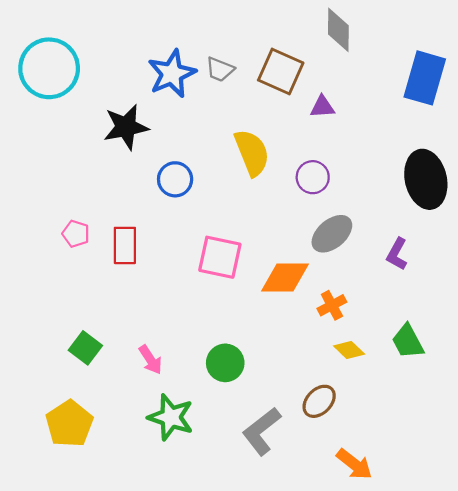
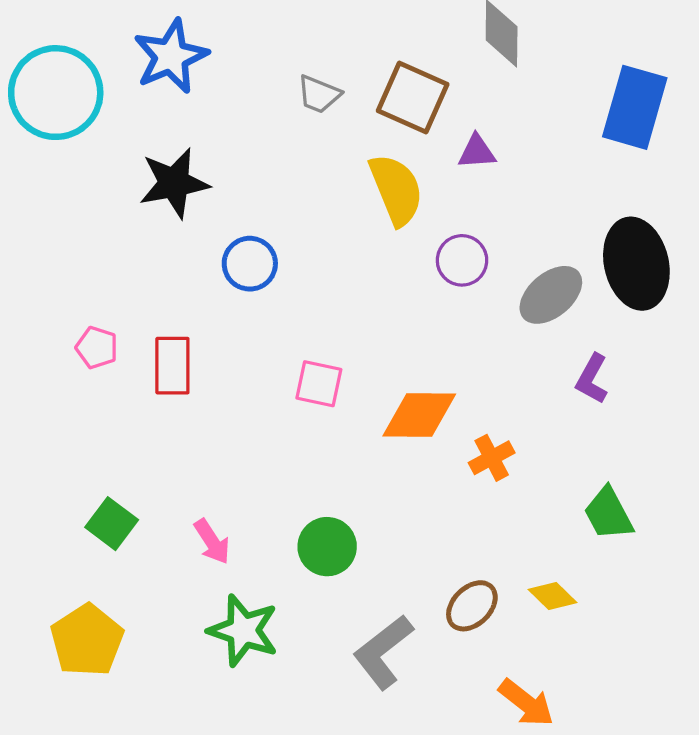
blue star: (172, 74) -> (171, 56), moved
yellow semicircle: (252, 153) -> (396, 190), moved
gray ellipse: (332, 234) -> (551, 295), moved
pink square: (220, 257) -> (319, 384), size x0.7
yellow diamond: (349, 350) -> (553, 596), moved

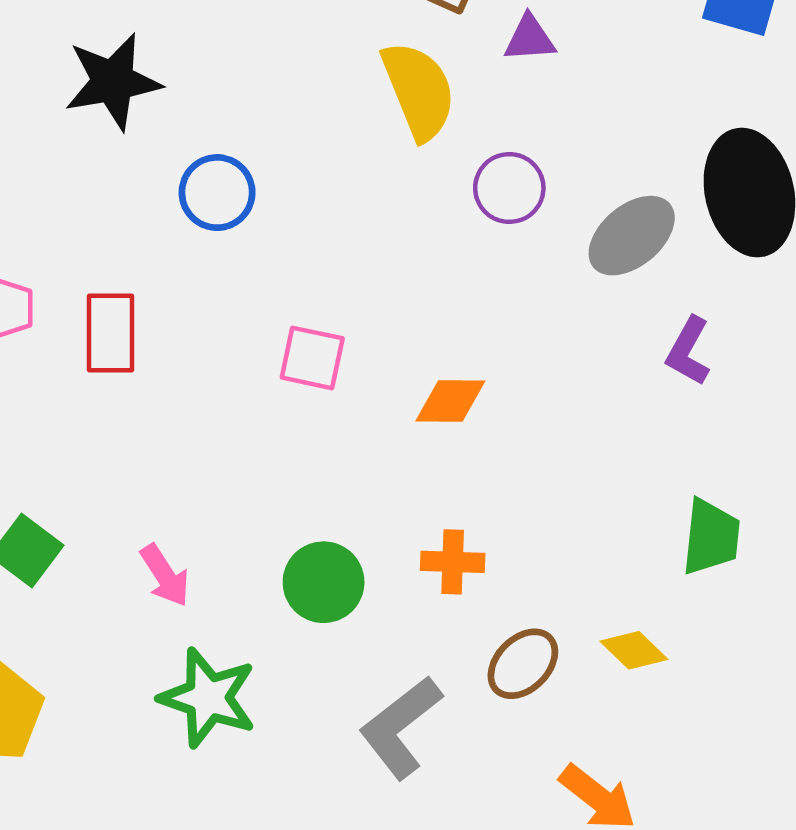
orange diamond: (419, 415) -> (450, 401), size x0.7
orange cross: (492, 458) -> (453, 562), moved, turned 30
green trapezoid: (608, 514) -> (711, 537), turned -146

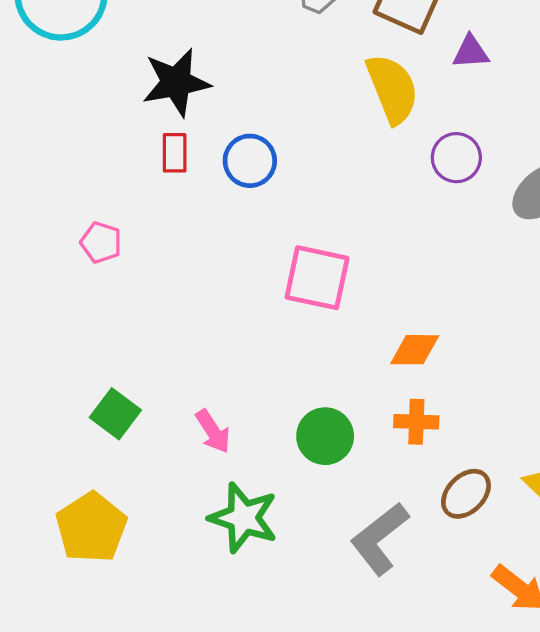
red rectangle: (111, 333) -> (175, 153), moved, size x0.7
pink square: (312, 358) -> (317, 278), size x1.4
orange diamond: (450, 401) -> (415, 350), moved

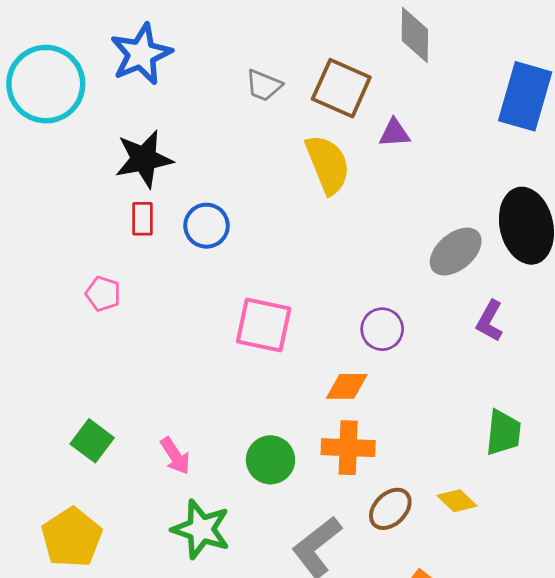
purple circle: (456, 158) -> (382, 329), moved
pink pentagon: (101, 242) -> (103, 294), moved
orange cross: (416, 422) -> (348, 448), size x1.4

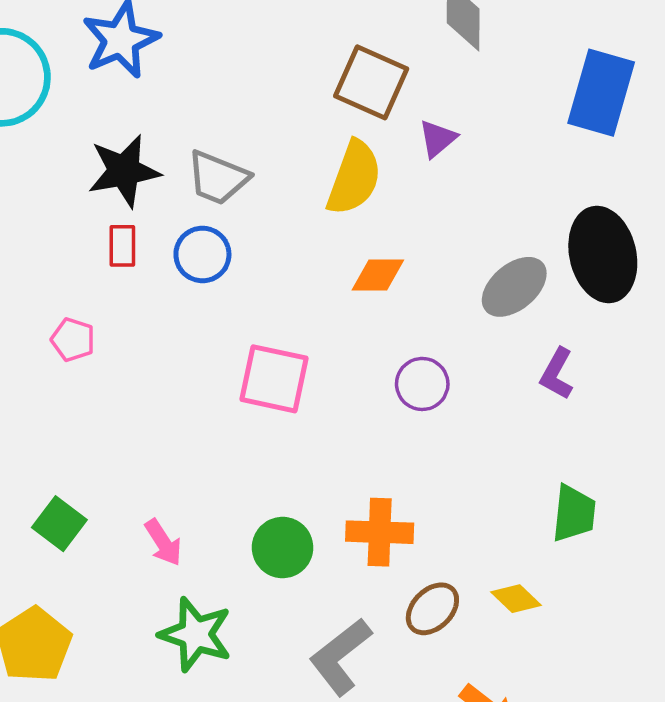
gray trapezoid: (264, 85) -> (218, 178), moved, size x1.4
purple triangle: (394, 133) -> (438, 139), turned -36
yellow semicircle: (328, 164) -> (354, 178), turned 42
orange diamond: (347, 386) -> (378, 275), moved

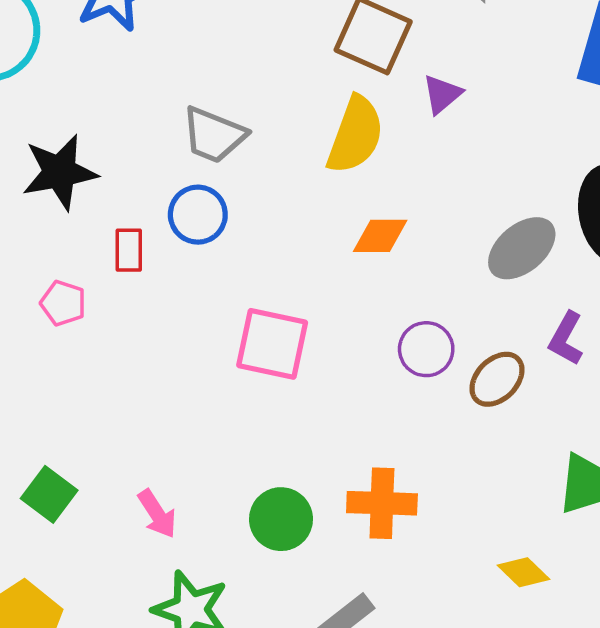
black star: (124, 171) -> (60, 172), moved
red rectangle: (122, 246) -> (129, 250), moved
brown ellipse: (432, 609) -> (497, 379), moved

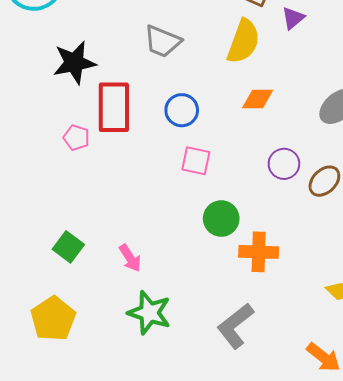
blue circle: (198, 215) -> (182, 110), moved
red rectangle: (129, 250) -> (114, 107), size x2.0
pink square: (272, 344) -> (196, 161), size x0.7
green circle: (281, 519) -> (221, 219), moved

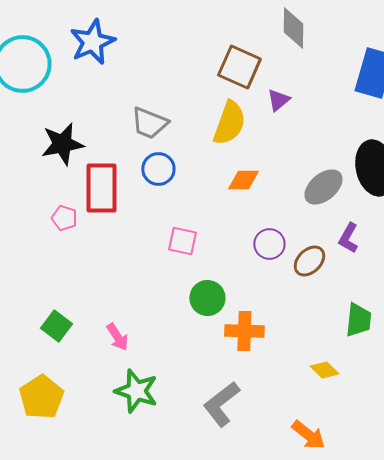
blue circle: (182, 110) -> (158, 169), moved

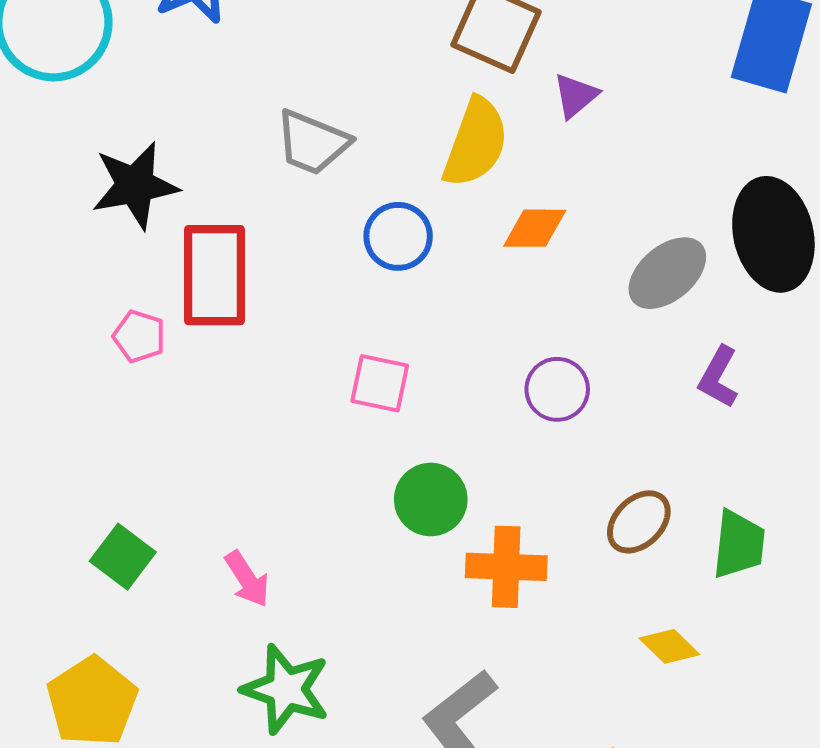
blue circle: (158, 169) -> (398, 236), moved
orange diamond: (243, 180) -> (535, 228), moved
brown ellipse: (309, 261) -> (639, 522), moved

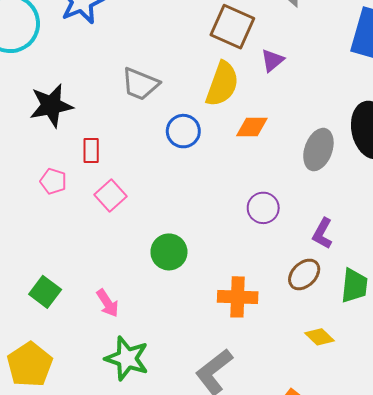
gray ellipse: (667, 273) -> (318, 150), turned -30
red rectangle: (215, 275) -> (91, 151), size x0.5
purple L-shape: (718, 377) -> (323, 233), moved
pink square: (380, 383) -> (111, 196), moved, turned 36
green circle: (431, 500) -> (169, 252), moved

